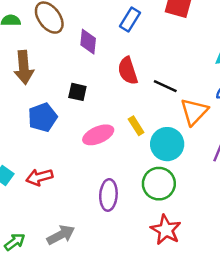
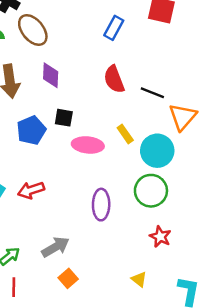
purple diamond: (88, 42) -> (51, 75), moved
black square: (77, 92) -> (64, 118), moved
pink ellipse: (98, 135) -> (88, 145), turned 32
red star: (166, 230) -> (160, 237), size x0.7

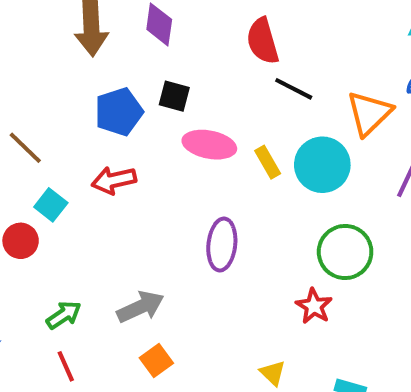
black line: (152, 93) -> (294, 89), moved
yellow rectangle: (125, 134) -> (268, 162), moved
red arrow: (31, 190) -> (114, 180), moved
green circle: (151, 191) -> (345, 252), moved
red line: (14, 287) -> (66, 366), turned -30

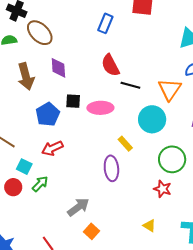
pink ellipse: (209, 145) -> (100, 108), moved
yellow rectangle: (268, 162) -> (125, 144), moved
green arrow: (64, 315) -> (40, 184), moved

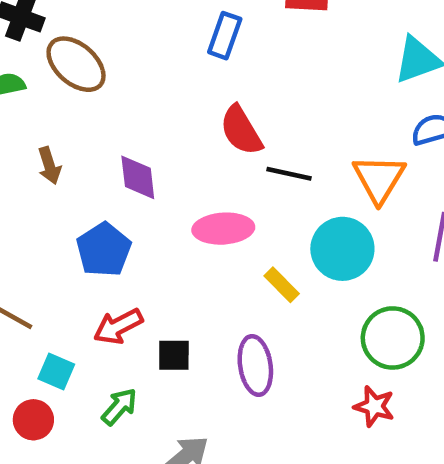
purple diamond: (58, 68) -> (138, 177), moved
brown arrow: (26, 76) -> (49, 166), size x0.6
black square: (73, 101) -> (174, 355), moved
yellow rectangle: (125, 144) -> (282, 285), moved
green arrow: (40, 184) -> (119, 407), moved

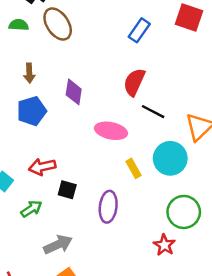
red semicircle: (241, 130) -> (134, 82), turned 40
blue pentagon: (104, 250) -> (32, 111), moved

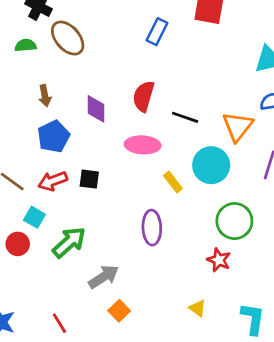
red semicircle: (134, 82) -> (144, 96), moved
red arrow: (42, 167) -> (53, 181), moved
black square: (67, 190) -> (89, 179), moved
green arrow: (31, 209) -> (69, 242), size x1.5

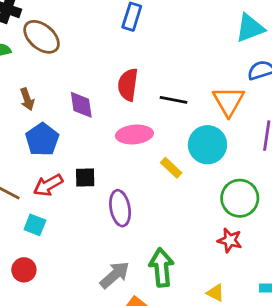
purple ellipse: (152, 228) -> (120, 208), moved
green arrow: (69, 242) -> (162, 267), moved, turned -45
red circle: (18, 244) -> (24, 270), moved

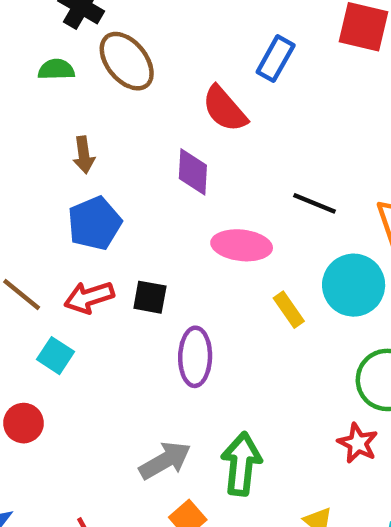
red semicircle: (128, 85) -> (225, 109), moved, turned -60
purple diamond: (81, 105) -> (193, 172), moved

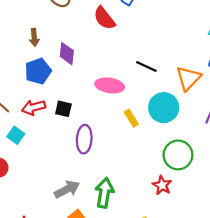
purple diamond: (193, 172) -> (67, 54), moved

